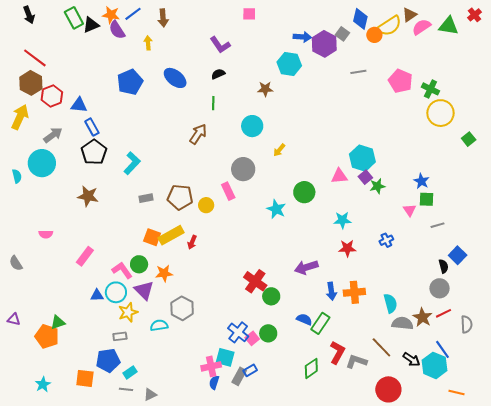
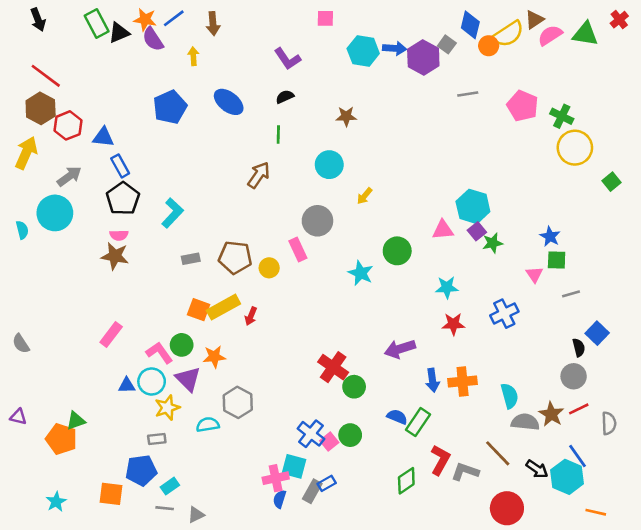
cyan hexagon: (289, 64) -> (363, 51), moved
pink semicircle: (46, 234) -> (119, 235), moved
blue cross: (386, 240) -> (504, 314), size x1.5

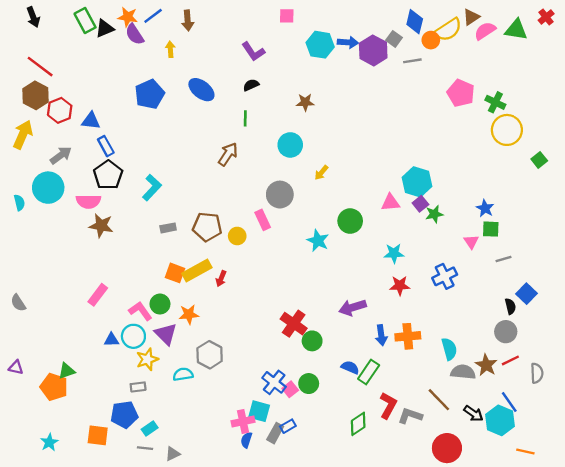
gray line: (468, 94) -> (412, 61), moved
pink semicircle: (119, 235) -> (89, 201), moved, size x1.5

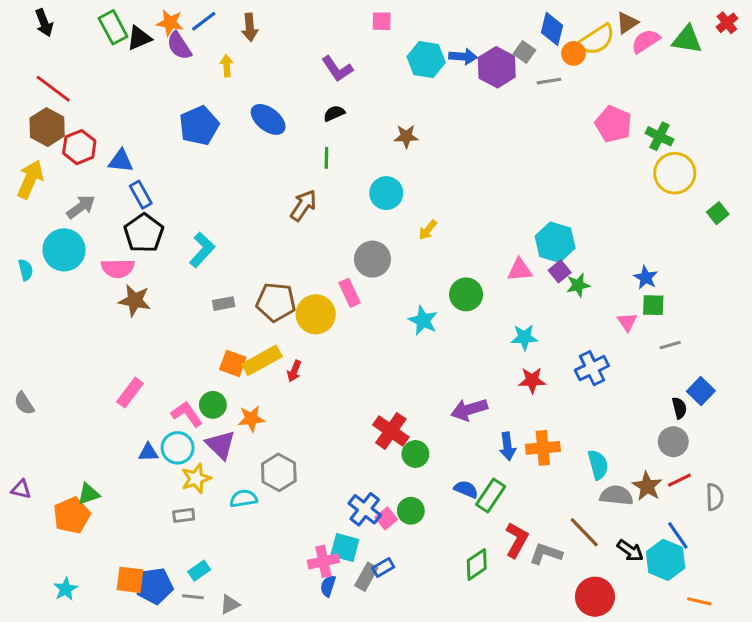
yellow circle: (237, 236) -> (316, 314), size x1.6
orange pentagon: (54, 387) -> (72, 515), turned 30
blue pentagon: (124, 415) -> (155, 586), moved

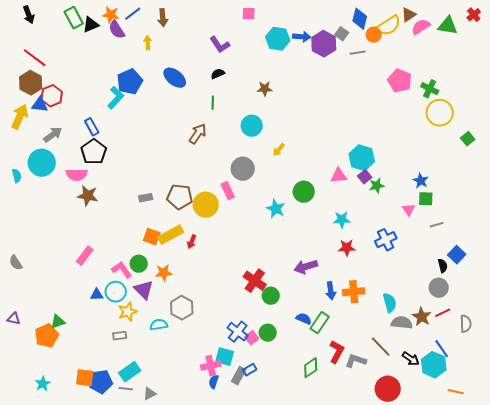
blue triangle: (121, 161) -> (40, 105), moved
cyan L-shape: (202, 250) -> (116, 98), moved
cyan rectangle: (199, 571) -> (130, 372), size x1.5

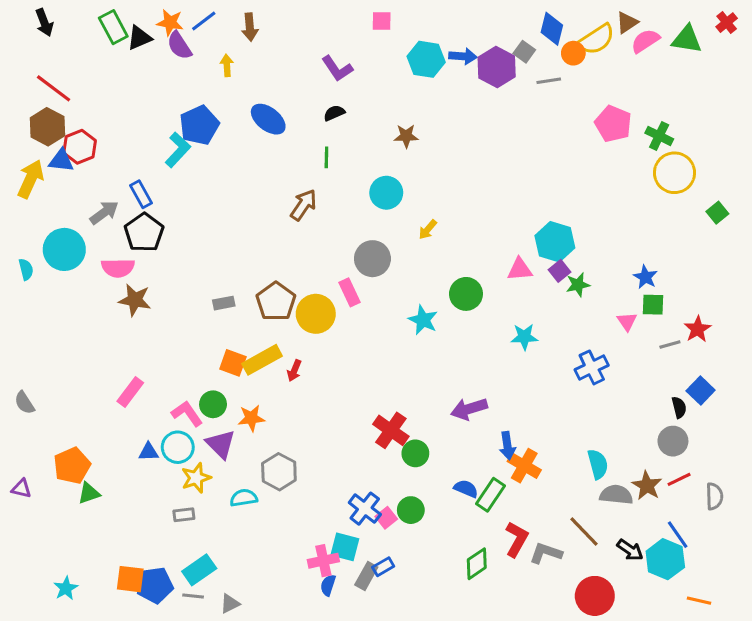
gray arrow: (53, 135) -> (104, 213), moved
brown pentagon: (180, 197) -> (276, 302), turned 30
red star: (347, 248) -> (697, 329), moved, turned -30
orange cross: (354, 292) -> (524, 466), moved, turned 35
orange pentagon: (47, 336) -> (72, 466), moved

